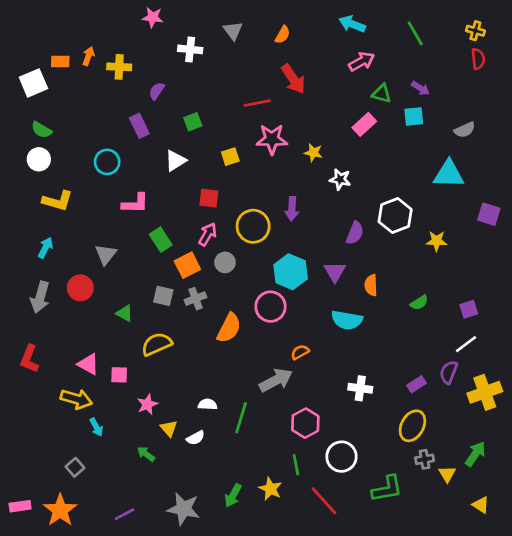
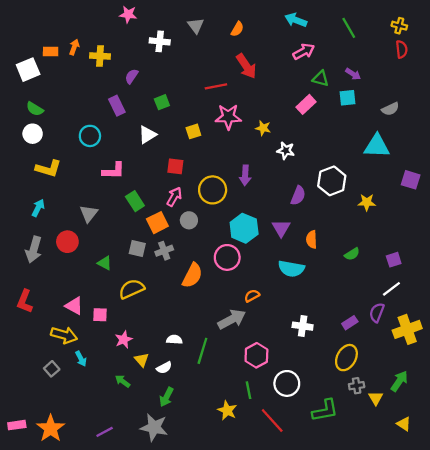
gray square: (75, 467) -> (52, 369), moved
green arrow: (233, 495) -> (166, 397), moved

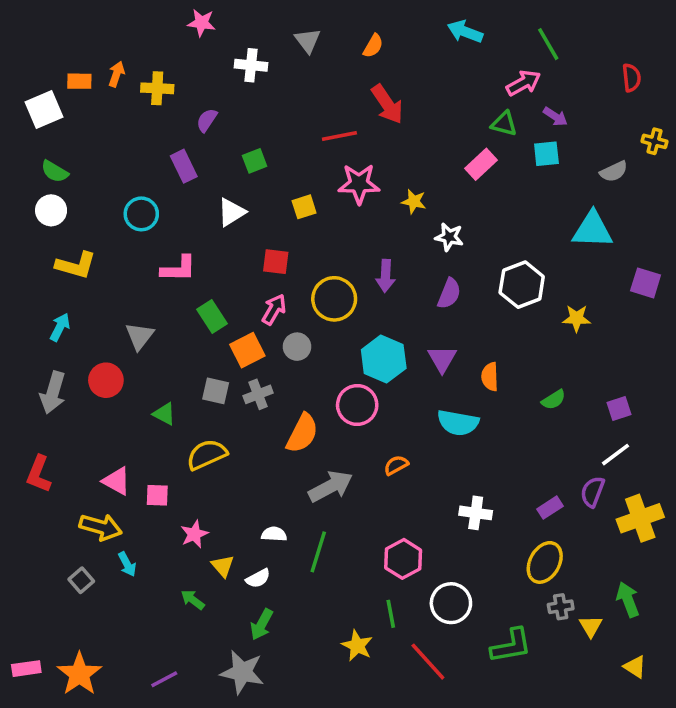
yellow cross: (399, 26) -> (654, 141), moved
pink arrow: (304, 52) -> (523, 83), moved
purple semicircle: (298, 196) -> (449, 294), moved
gray arrow: (232, 319) -> (331, 486), moved
green arrow: (399, 381) -> (628, 600), turned -55

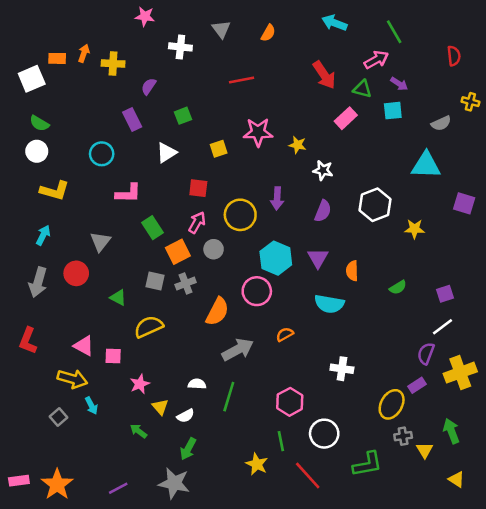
red arrow: (387, 104) -> (324, 75), moved
red line: (339, 136) -> (242, 80), moved
purple rectangle: (550, 508) -> (417, 385), moved

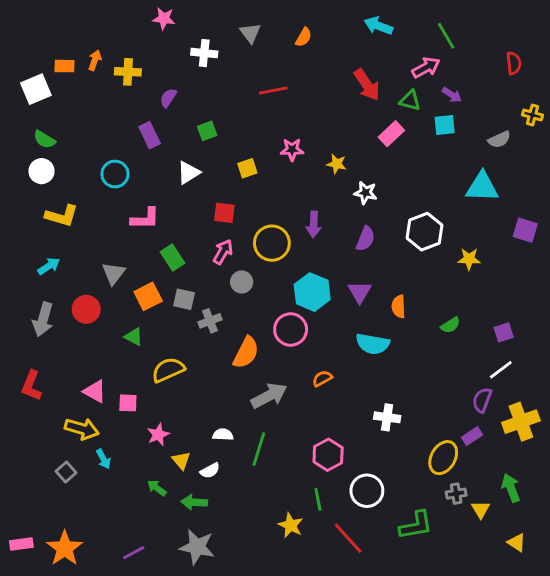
pink star: (258, 132) -> (292, 150), size x0.7
cyan arrow: (43, 235) -> (49, 266), turned 30
orange square: (178, 252) -> (148, 296), moved
gray square: (155, 281) -> (184, 299), moved
green arrow: (188, 449) -> (194, 502), moved, turned 65

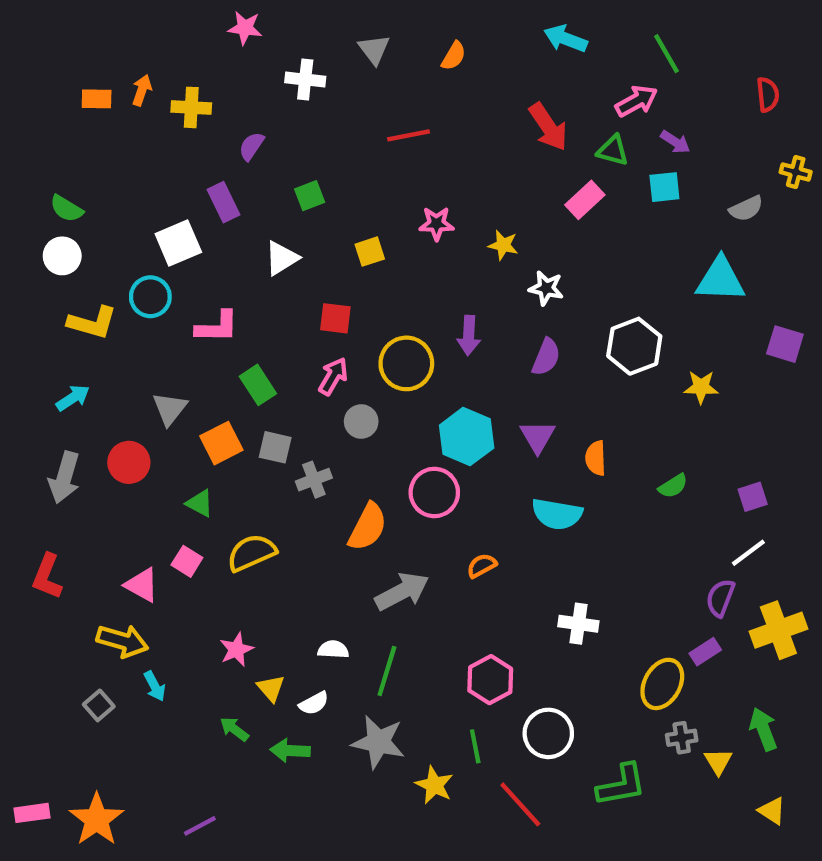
white square: (36, 89) -> (178, 243), moved
cyan circle: (115, 174) -> (150, 297), moved
pink square: (128, 403) -> (187, 561), moved, turned 30
gray star: (197, 547) -> (378, 742), moved

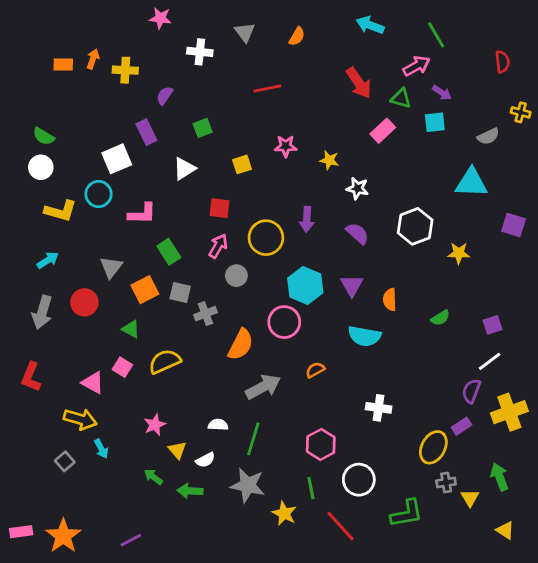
purple semicircle: (546, 357) -> (357, 233), turned -70

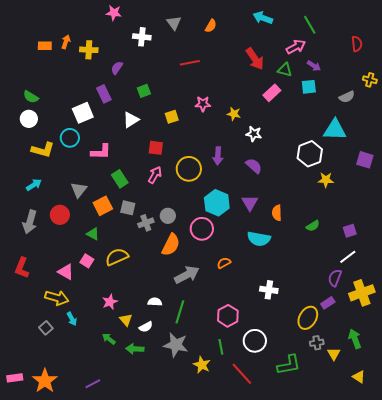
white hexagon: (415, 226) -> (310, 154), moved
gray circle: (236, 276) -> (168, 216), moved

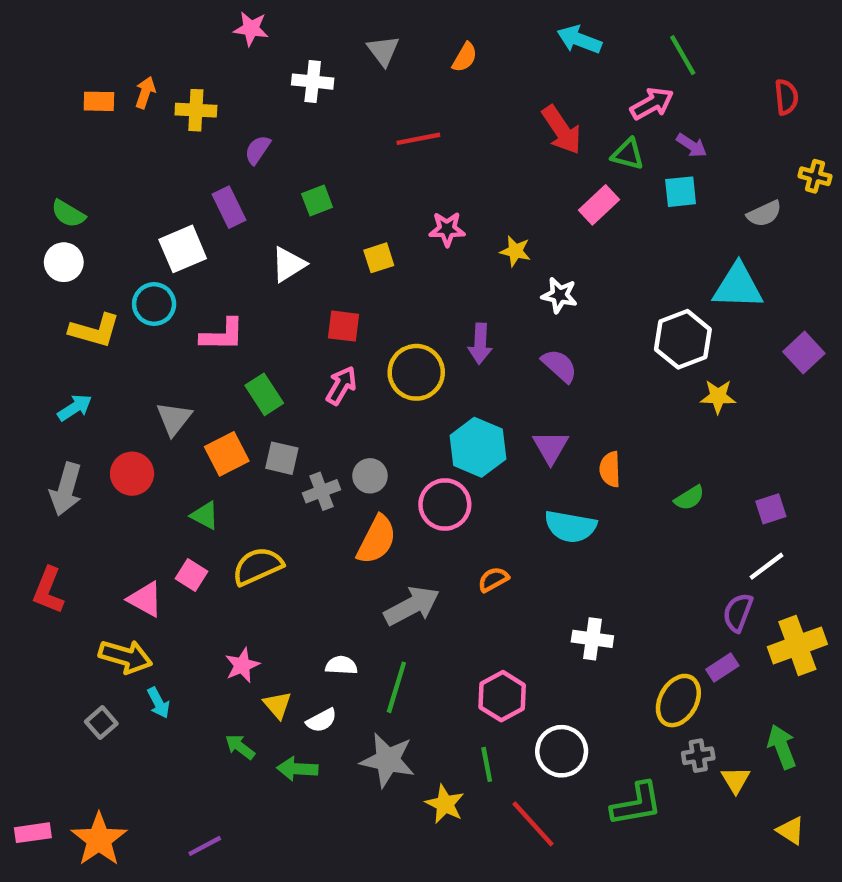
purple square: (365, 160) -> (804, 352), turned 30

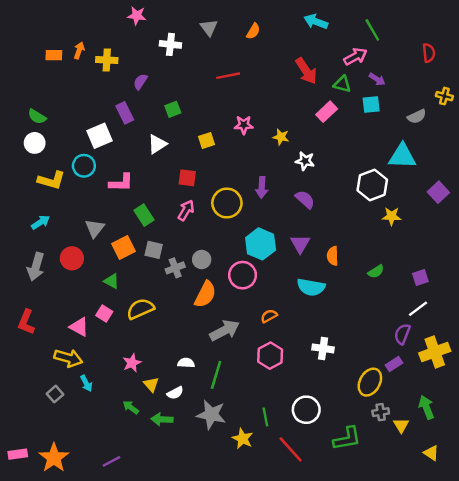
pink hexagon: (502, 696) -> (270, 356), moved

